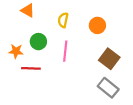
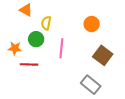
yellow semicircle: (63, 20) -> (46, 23), moved
gray rectangle: (108, 88) -> (91, 85), moved

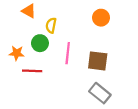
orange circle: (92, 24) -> (101, 18), moved
brown square: (103, 55) -> (98, 61), moved, turned -30

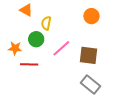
pink line: (68, 53) -> (61, 48), turned 42

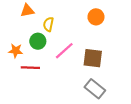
orange triangle: (26, 10) -> (27, 11), turned -40

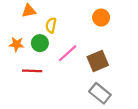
orange star: (16, 51) -> (16, 44), moved
brown square: (93, 58) -> (98, 61), turned -30

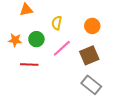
orange circle: (101, 18) -> (92, 26), moved
yellow semicircle: (51, 25) -> (57, 23), moved

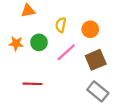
orange circle: (92, 26) -> (90, 29), moved
red line: (29, 65) -> (32, 84), moved

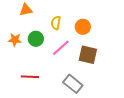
brown square: (96, 60) -> (88, 55), turned 36
gray rectangle: (98, 91) -> (73, 84), moved

